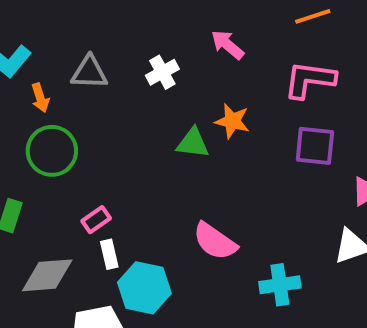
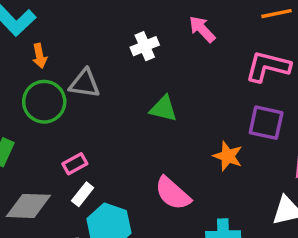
gray triangle: (89, 72) -> (85, 84), moved
orange star: (232, 121) -> (228, 156), moved
white rectangle: (109, 254) -> (83, 194), turned 45

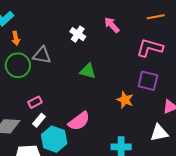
white cross: (145, 46) -> (78, 34), turned -35
pink semicircle: (173, 193) -> (79, 121), moved, turned -80

